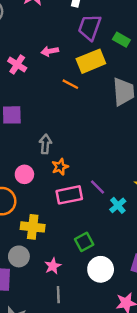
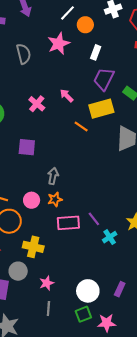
pink arrow: (50, 51) -> (67, 96), turned 48
orange star: (60, 167) -> (55, 199), moved
green square: (84, 242) -> (83, 314), moved

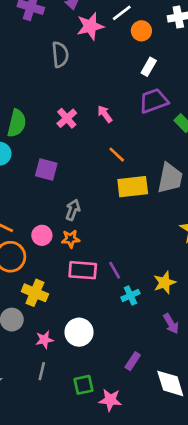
pink star: (59, 44) -> (90, 26), moved
purple trapezoid: (104, 79) -> (154, 101), turned 35
yellow rectangle: (101, 109) -> (133, 187), moved
white circle: (88, 291) -> (79, 332), moved

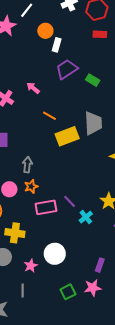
orange circle: (141, 31) -> (45, 31), moved
gray line: (42, 371) -> (23, 291), moved
pink star: (110, 400) -> (93, 288), moved

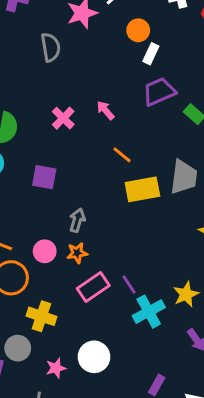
pink rectangle: (46, 207) -> (93, 287), turned -35
cyan cross: (86, 217) -> (149, 312), size x1.5

